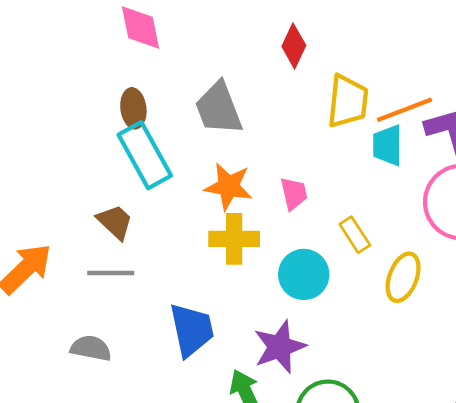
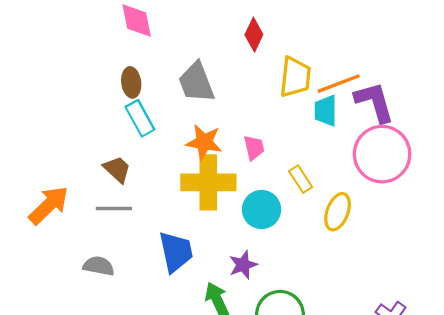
cyan rectangle: (145, 155) -> (140, 118), size x0.7
yellow cross: (234, 239) -> (208, 182), size x1.4
purple star: (280, 347) -> (243, 265), size x0.7

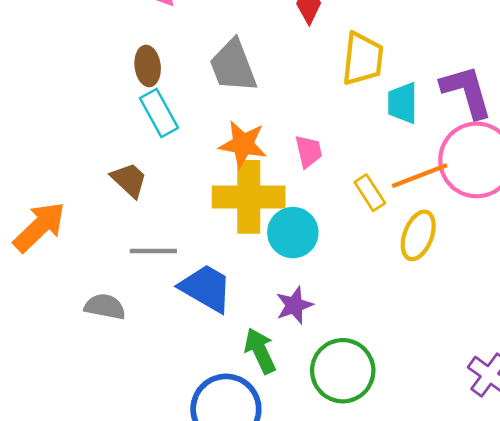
orange line: (339, 84) -> (420, 176), moved
gray line: (114, 208) -> (153, 251), moved
cyan circle: (262, 209) -> (293, 233), moved
blue trapezoid: (176, 252) -> (206, 288), turned -48

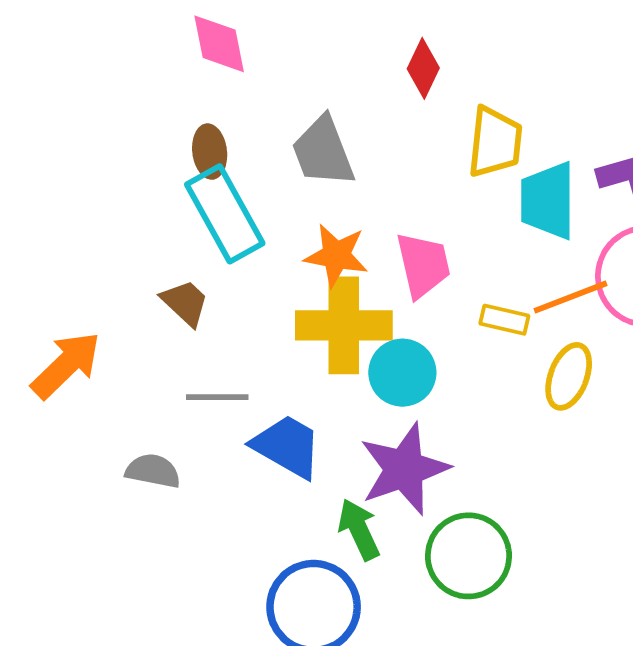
cyan trapezoid: (403, 103) -> (548, 201), size x1.4
cyan rectangle: (159, 113) -> (225, 214), size x1.5
pink trapezoid: (309, 151) -> (423, 265), size x1.5
yellow rectangle: (370, 193) -> (504, 320), turned -44
purple star: (294, 305) -> (404, 469), size x1.8

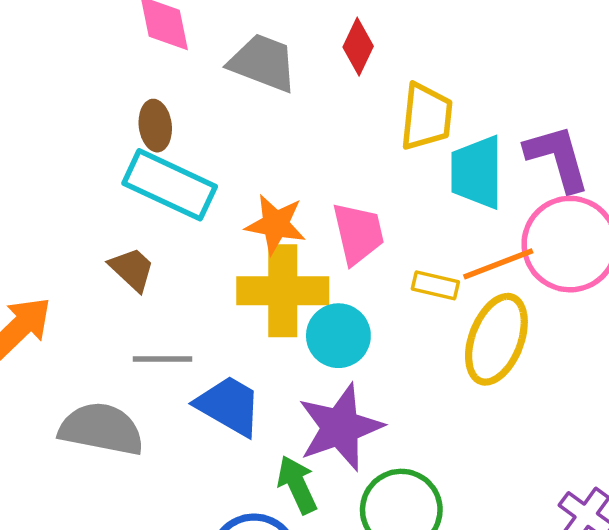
gray trapezoid: (323, 152) -> (263, 63), moved, turned 132
cyan rectangle: (225, 214) -> (170, 185), turned -36
yellow ellipse: (569, 376) -> (496, 339), size x1.4
gray semicircle: (153, 471) -> (101, 429), size x1.6

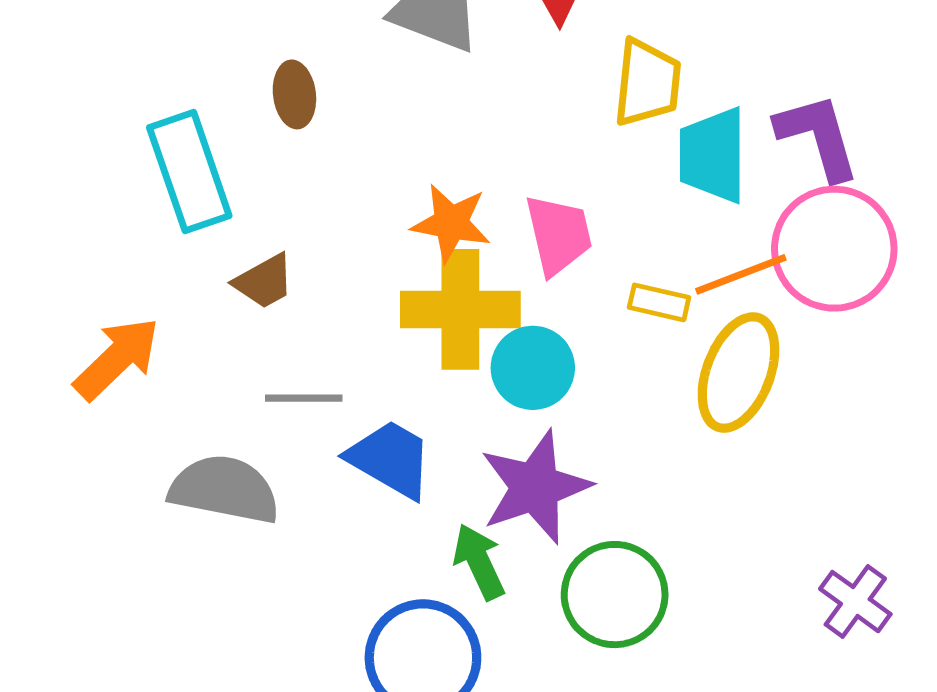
cyan rectangle: (170, 185) -> (189, 172), moved, turned 46
brown trapezoid: (132, 269) -> (264, 281), turned 108

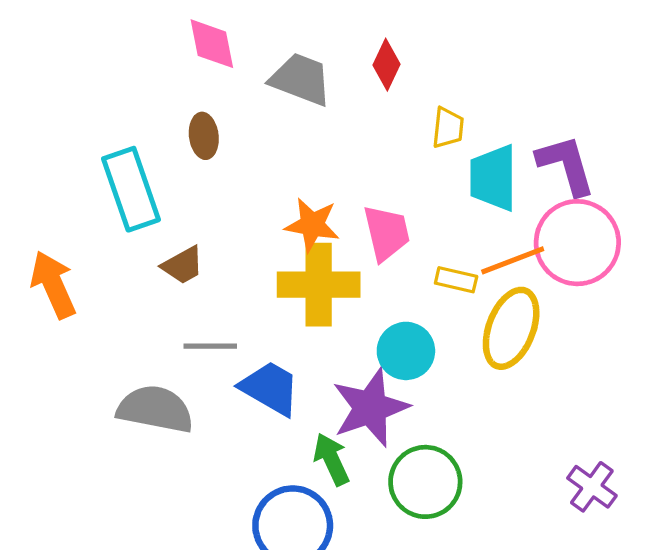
yellow trapezoid: (647, 83) -> (448, 128), size x0.7
orange arrow: (117, 359) -> (53, 285), moved, turned -70
cyan circle: (533, 368) -> (406, 351), moved

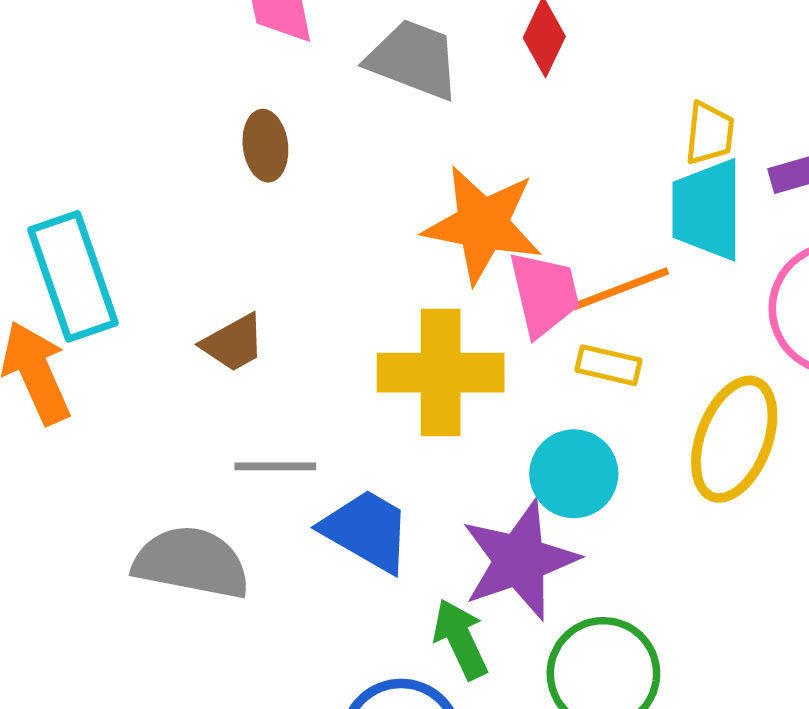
yellow trapezoid: (448, 128) -> (710, 133), moved
cyan rectangle: (131, 189) -> (73, 276), moved
orange star: (312, 225) -> (483, 225), moved, size x1.4
orange line: (513, 260) -> (621, 289), moved
yellow rectangle: (456, 280) -> (608, 365), moved

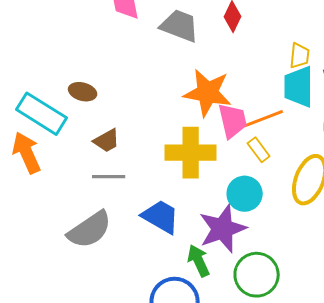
brown ellipse: (265, 146) -> (83, 92), moved, turned -68
cyan rectangle: (73, 276) -> (42, 114), turned -39
yellow rectangle: (608, 365) -> (259, 150), turned 40
gray line: (275, 466) -> (109, 177), moved
gray semicircle: (191, 563) -> (90, 230), turned 135

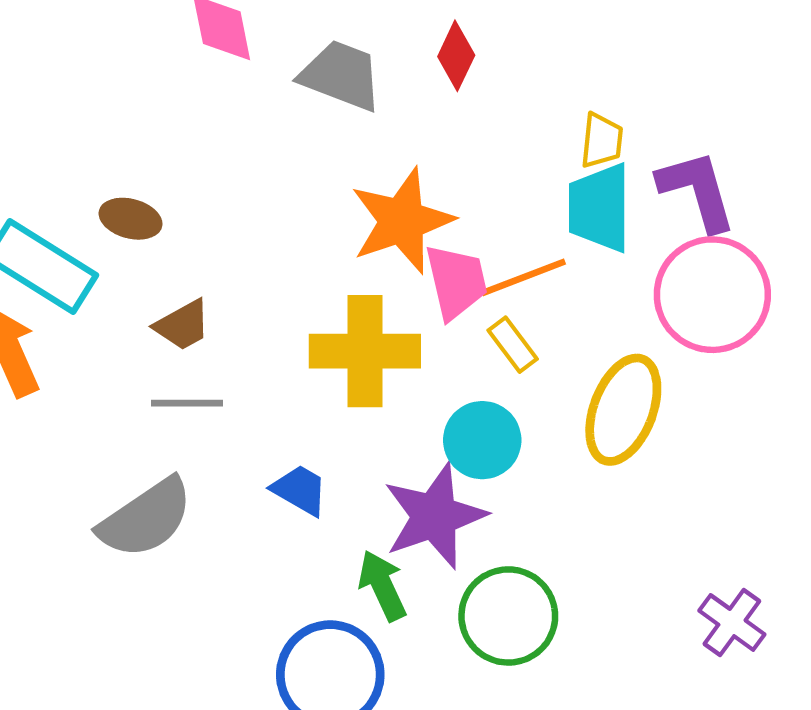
orange star: (208, 93) -> (402, 221), turned -30
blue trapezoid: (161, 217) -> (300, 490), size x0.7

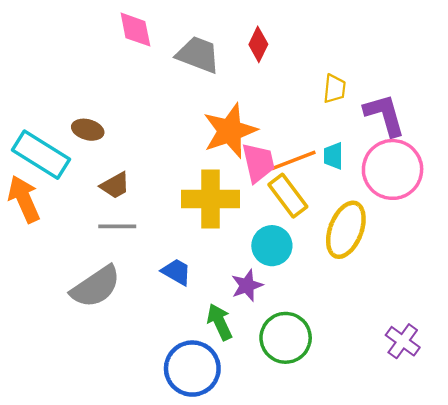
cyan trapezoid: (599, 208) -> (333, 156), moved, size x0.6
yellow rectangle: (513, 345) -> (288, 196), size x1.5
purple star: (434, 516) -> (247, 285), size x0.6

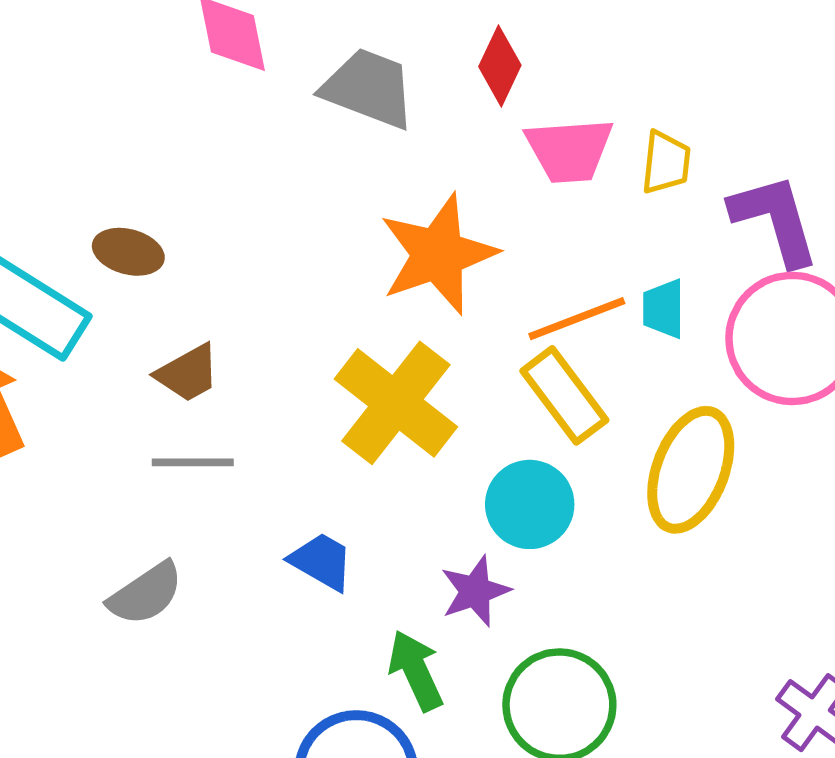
pink trapezoid: (258, 163) -> (569, 150), moved, turned 99
yellow cross: (211, 199) -> (396, 403), turned 38
gray semicircle: (96, 287) -> (146, 594), size x0.7

